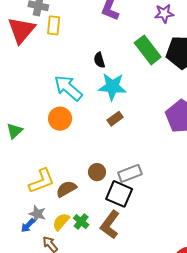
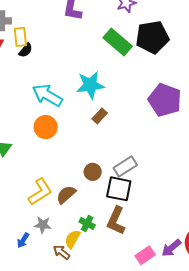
black semicircle: (99, 60) -> (26, 50), moved, turned -112
yellow semicircle: (61, 222) -> (72, 239), moved
blue arrow: (28, 225) -> (23, 240), moved

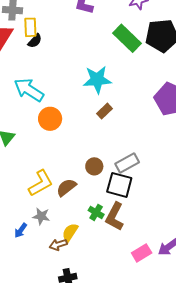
cyan arrow: (47, 95) -> (29, 90), moved
green cross: (87, 223) -> (96, 212), moved
brown arrow: (61, 252) -> (58, 245), turned -60

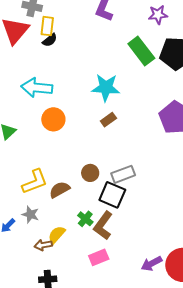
cyan arrow: (29, 90) -> (37, 88), turned -36
pink rectangle: (142, 253) -> (99, 257), moved

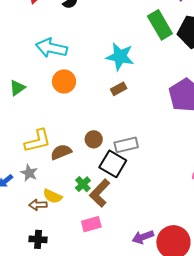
yellow semicircle: (57, 235) -> (53, 196), turned -114

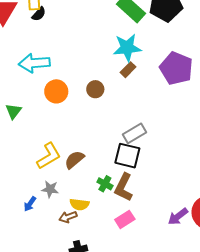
cyan star: (120, 57) -> (127, 48), moved
brown rectangle: (119, 89) -> (128, 70), moved
brown circle: (94, 139) -> (95, 89), moved

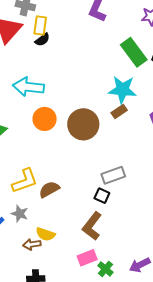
brown circle: (95, 89) -> (83, 124), size x1.8
black square: (127, 156) -> (102, 196), size x0.6
green cross: (105, 184) -> (105, 269), moved

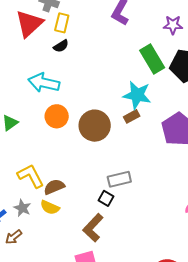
black semicircle: (42, 40) -> (61, 46), moved
yellow L-shape: (25, 181) -> (31, 176), turned -104
yellow semicircle: (45, 234) -> (50, 207), moved
brown arrow: (32, 244) -> (14, 237), moved, turned -36

